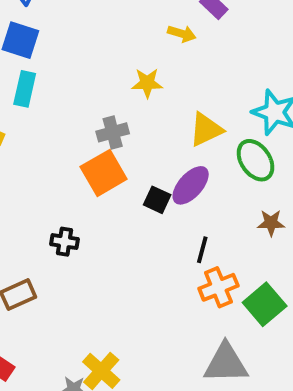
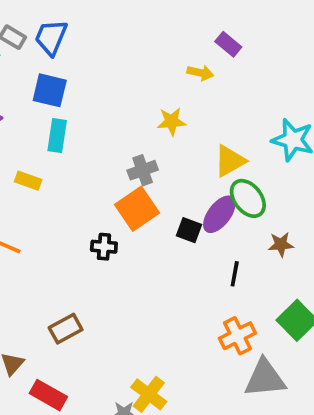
green ellipse: (255, 160) -> (248, 198), moved
brown star: (271, 223) -> (281, 244), moved
black cross: (65, 242) -> (104, 247), moved
orange cross: (218, 287) -> (237, 336), moved

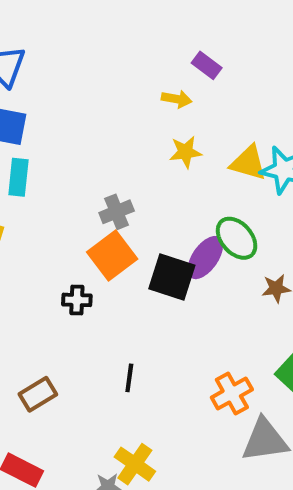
yellow star: (171, 121) -> (185, 152), moved
yellow triangle: (230, 161) -> (248, 163), moved, turned 48
black square: (189, 230) -> (172, 277), size x1.6
black line: (235, 274) -> (129, 378), moved

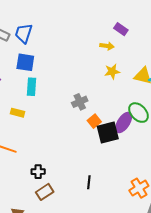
orange square: (112, 256) -> (94, 121), moved, size x0.6
black square: (172, 277) -> (108, 133), turned -30
black cross: (77, 300) -> (38, 172), moved

